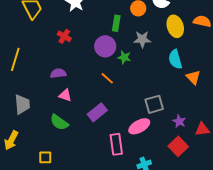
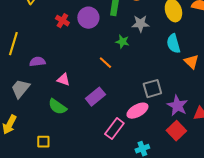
purple circle: (105, 46) -> (88, 18), moved
purple semicircle: (58, 73) -> (37, 62), moved
gray trapezoid: (22, 104) -> (20, 89), turned -135
purple star: (179, 121) -> (177, 106), size x1.5
pink rectangle: (116, 144) -> (114, 129), turned 45

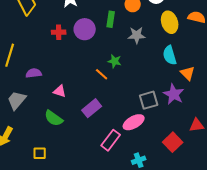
red cross: (62, 21) -> (59, 32), turned -32
green star: (122, 42) -> (115, 61), moved
purple star: (177, 106) -> (174, 94), moved

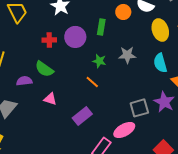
gray star: (137, 35) -> (127, 55), moved
green star: (115, 61) -> (99, 61), moved
green semicircle: (54, 118) -> (44, 69), moved

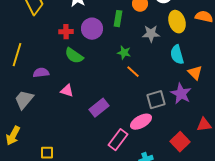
gray star: (127, 55) -> (151, 34), moved
green star: (99, 61) -> (124, 53), moved
green semicircle: (44, 69) -> (74, 56), moved
orange line: (92, 82) -> (133, 72), moved

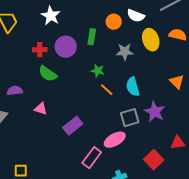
cyan semicircle: (177, 55) -> (133, 87), moved
orange triangle: (195, 73) -> (177, 82), moved

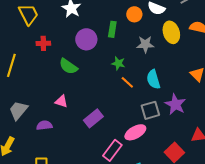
red cross: (40, 50) -> (43, 43), moved
purple semicircle: (15, 91) -> (44, 125), moved

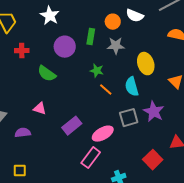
yellow ellipse: (171, 32) -> (146, 64), moved
gray star: (145, 44) -> (116, 46), moved
pink ellipse: (135, 132) -> (103, 134), moved

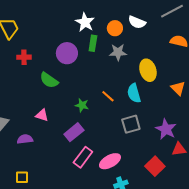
white star: (50, 16) -> (85, 22), moved
green star: (97, 71) -> (82, 105), moved
purple star: (154, 112) -> (166, 129), moved
pink ellipse: (103, 134) -> (110, 161), moved
pink rectangle: (91, 158) -> (83, 157), moved

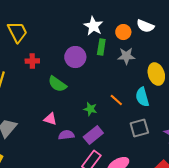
purple rectangle: (74, 132) -> (93, 135), moved
purple semicircle: (25, 139) -> (66, 135), moved

